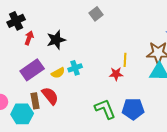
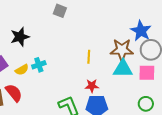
gray square: (96, 14) -> (60, 11), turned -32
red star: (116, 74) -> (92, 86), moved

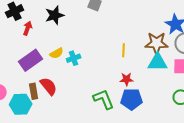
black star: (20, 37) -> (55, 15), moved
yellow semicircle: (22, 70) -> (57, 53), moved

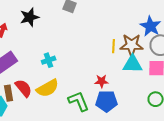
yellow line: (124, 50) -> (114, 46), moved
yellow semicircle: (57, 53) -> (48, 88), moved, size x1.6

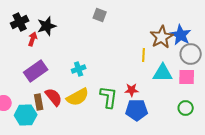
black star: (30, 17) -> (47, 26), moved
brown star: (132, 45) -> (162, 37), moved, turned -30
green L-shape: (79, 101) -> (109, 97), moved, turned 30

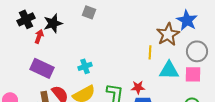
gray square: (100, 15) -> (89, 12), moved
blue star: (181, 35) -> (187, 20), moved
purple rectangle: (36, 71) -> (42, 68), turned 60

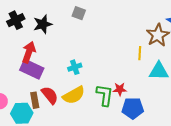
red arrow: (39, 36) -> (29, 52), moved, size x1.5
red star: (138, 87) -> (120, 89), moved

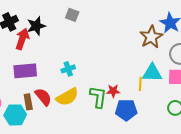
red arrow: (29, 52) -> (22, 39), moved
yellow line: (140, 53) -> (140, 84), moved
purple rectangle: (32, 69) -> (25, 71), turned -30

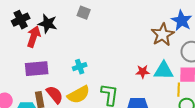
black star: (36, 26) -> (48, 24), turned 30
yellow line: (140, 84) -> (179, 90), moved
red star: (113, 91) -> (143, 72), moved

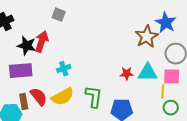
gray square: (84, 13) -> (59, 15), moved
black star: (48, 24) -> (27, 46), moved
red arrow: (34, 37) -> (42, 42), moved

